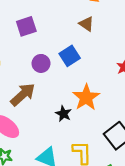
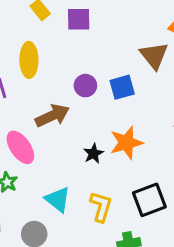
brown triangle: (86, 24) -> (154, 55), size x1.5
purple square: (26, 26) -> (79, 19), moved

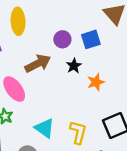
orange star: (126, 143) -> (96, 82), size x0.7
black star: (93, 154) -> (74, 66), moved

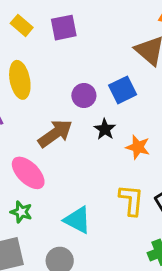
orange star: (96, 82) -> (138, 147), turned -30
yellow L-shape: (78, 132) -> (131, 200), moved

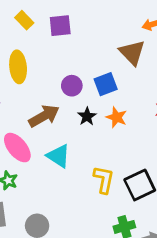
orange star: (138, 147) -> (117, 117), moved
cyan triangle: (77, 220) -> (58, 156), moved

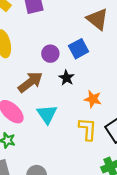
orange star: (117, 117) -> (93, 99), moved
cyan triangle: (58, 156) -> (47, 114), turned 30

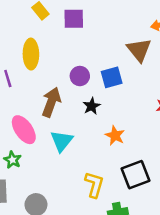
brown arrow: (30, 82) -> (51, 102), turned -45
yellow L-shape: (88, 129) -> (94, 185), moved

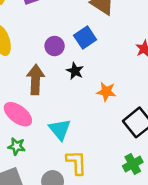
cyan triangle: (62, 141) -> (60, 129), moved
yellow L-shape: (94, 185) -> (76, 163), moved

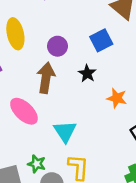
purple circle: (55, 46) -> (57, 46), moved
green star: (17, 146) -> (37, 164), moved

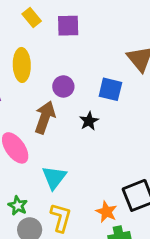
blue square: (101, 40) -> (110, 89), turned 30
orange star: (117, 98) -> (106, 212), moved

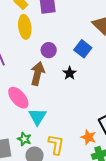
yellow ellipse: (22, 65) -> (25, 27), moved
blue square: (110, 89) -> (83, 49), turned 30
cyan triangle: (54, 177) -> (37, 117), moved

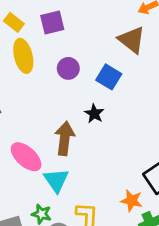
purple circle: (49, 50) -> (68, 68), moved
brown arrow: (38, 74) -> (65, 138), moved

